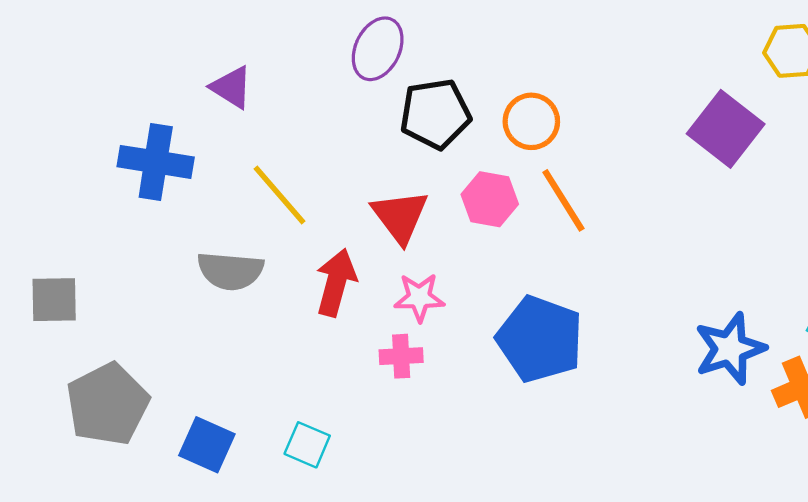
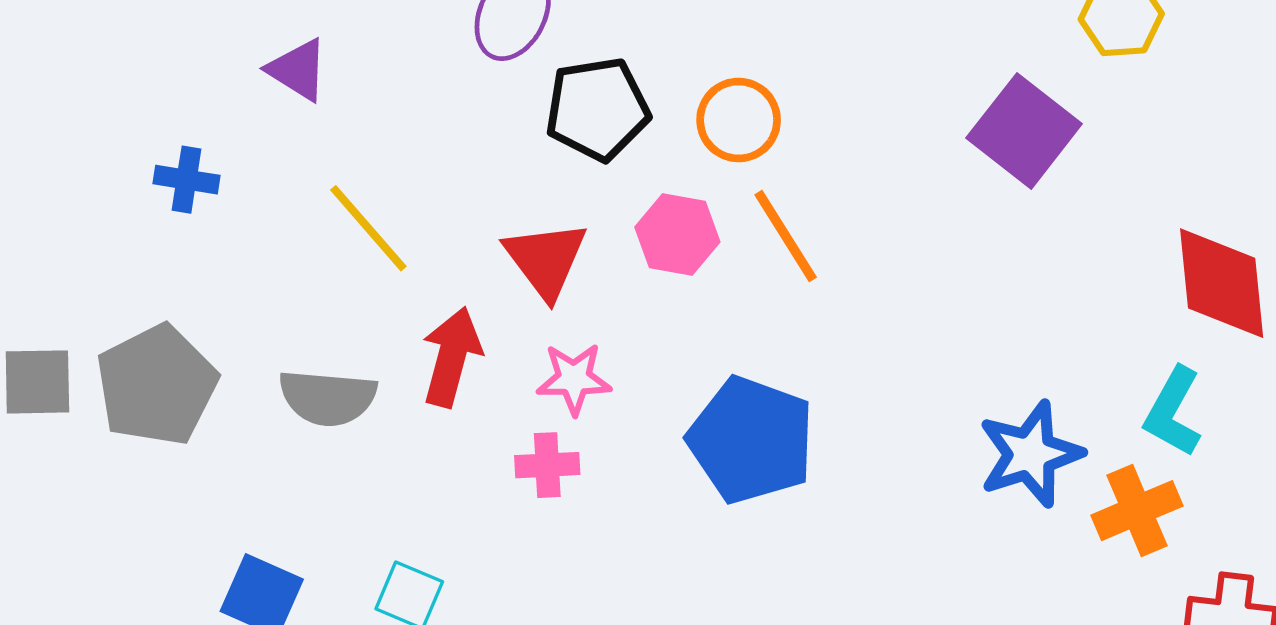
blue cross: (156, 162) -> (186, 180), size x0.6
gray semicircle: (230, 271) -> (328, 398), moved
gray pentagon: (108, 404) -> (157, 385), moved

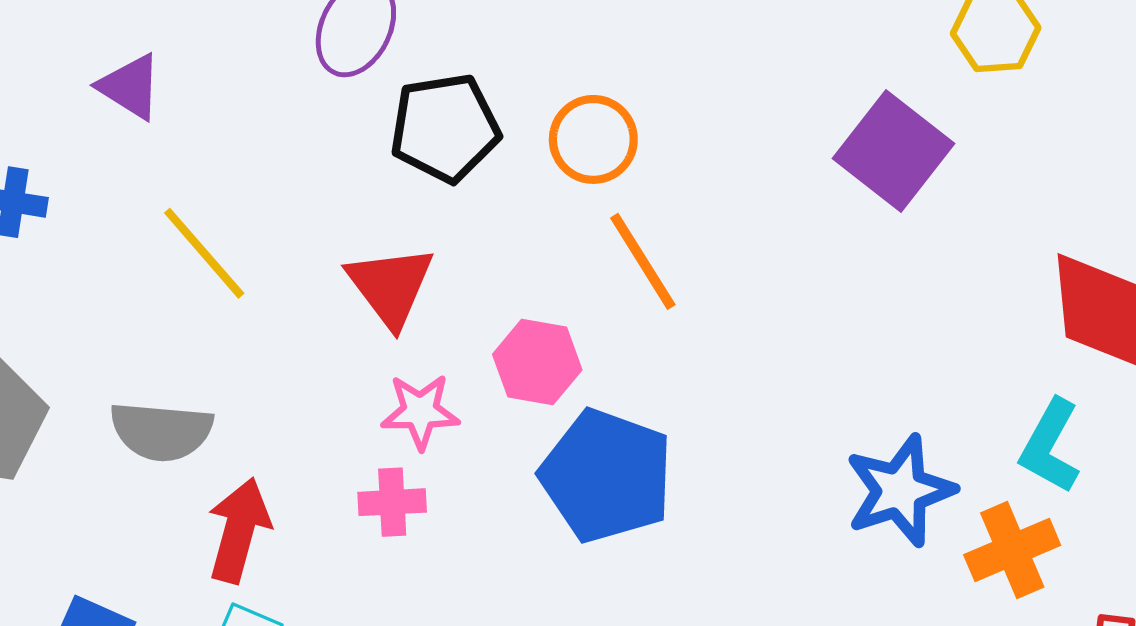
pink hexagon: (677, 234) -> (537, 362), moved
red arrow: (452, 357) -> (239, 530), moved

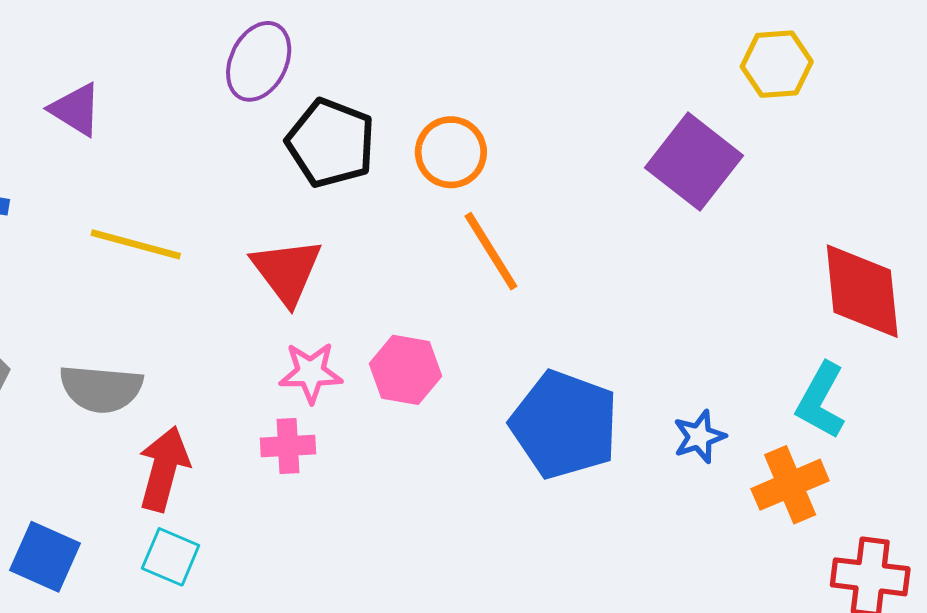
black pentagon: (445, 128) -> (331, 143), turned 30
yellow line: (204, 253) -> (136, 244), turned -34
pink hexagon: (537, 362) -> (406, 370), moved
blue pentagon: (607, 476) -> (564, 425), moved
blue star: (900, 491) -> (699, 437), size x0.6

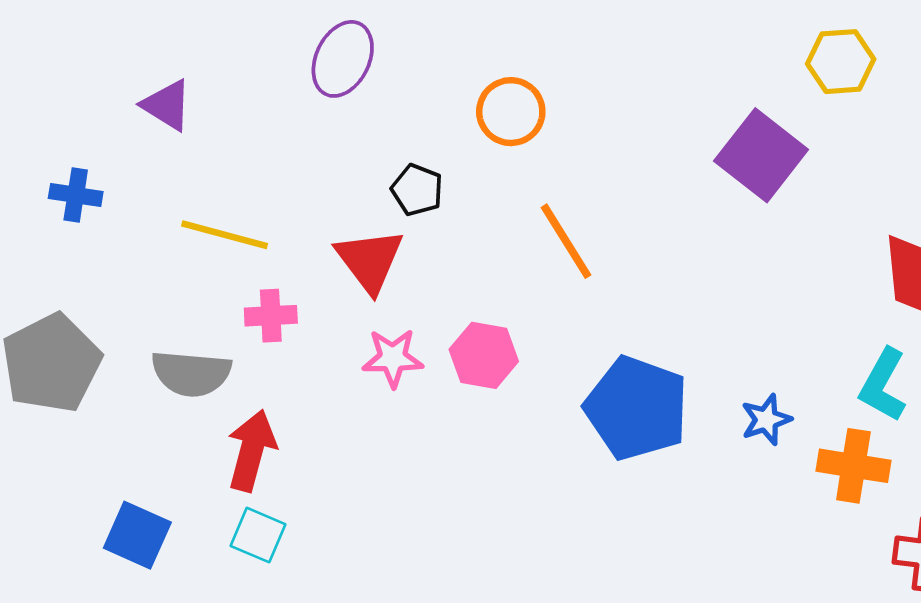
black pentagon: (331, 143) -> (417, 190), moved, size x0.6
orange circle: (451, 152) -> (511, 112), moved
pink cross: (288, 446) -> (271, 316), moved
orange cross: (790, 485) -> (853, 466), turned 32

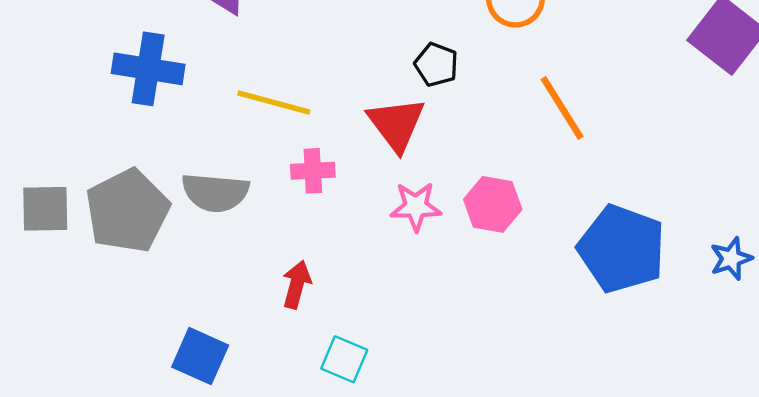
blue cross: (76, 195) -> (148, 69), size x1.6
gray semicircle: (191, 373) -> (215, 192), moved
red arrow: (252, 450) -> (297, 285), size x0.7
cyan square: (258, 535) -> (344, 359), moved

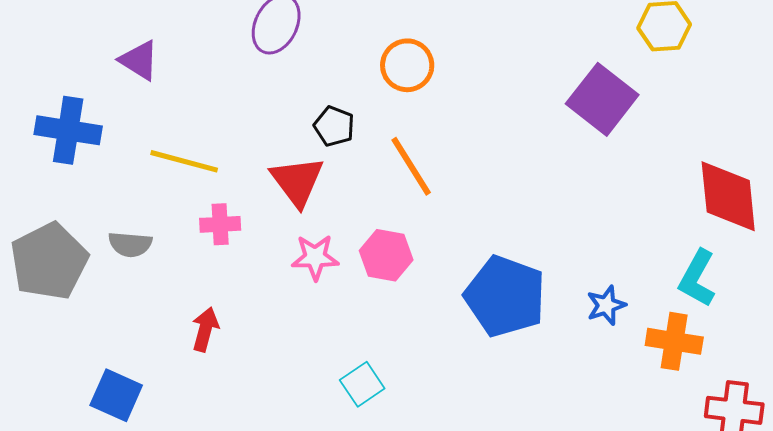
orange line: (562, 108) -> (411, 166), moved
gray semicircle: (215, 192) -> (130, 244), size x0.7
cyan square: (344, 359) -> (362, 384), moved, turned 33

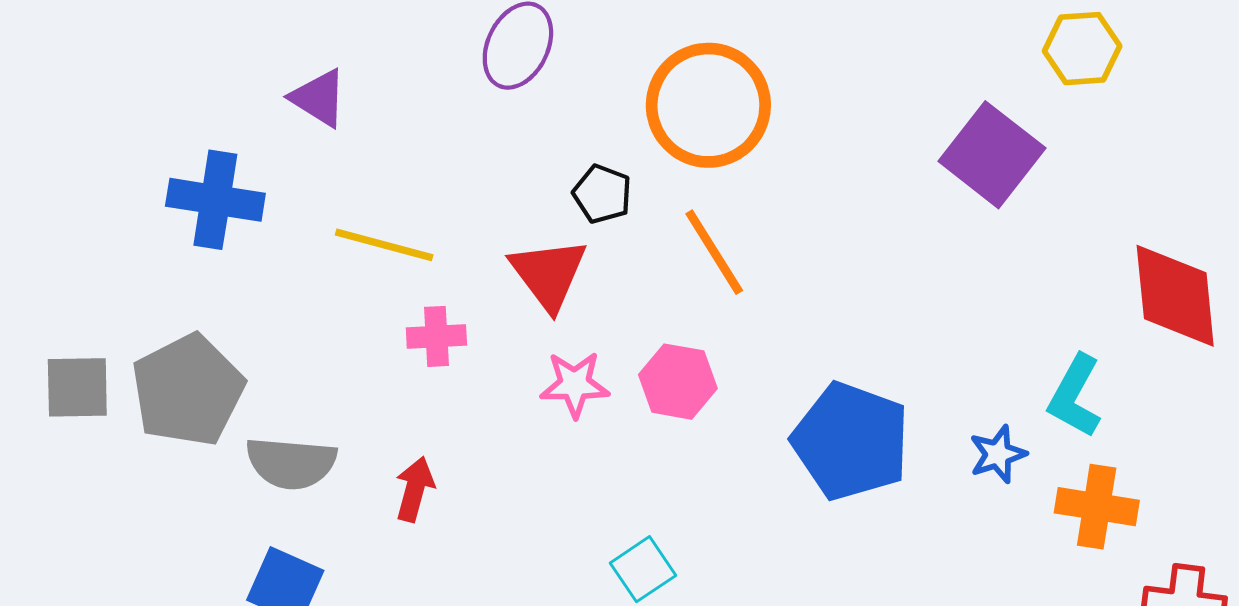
orange circle: (407, 65) -> (708, 105), size x1.6
gray semicircle: (130, 244) -> (291, 463), moved, size x1.4
cyan L-shape: (697, 278) -> (1075, 396), moved

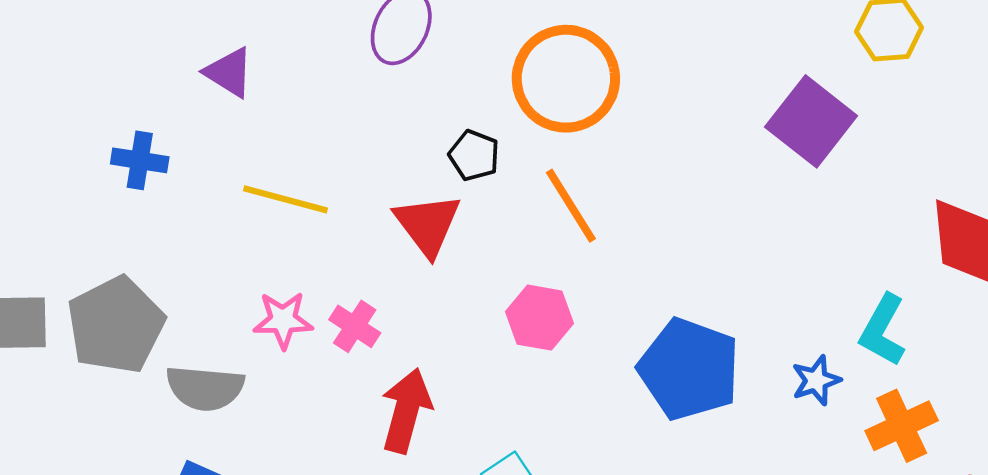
blue cross: (215, 200) -> (140, 160), size x0.7
pink cross: (436, 336) -> (355, 326), moved, turned 36
pink star: (575, 384) -> (283, 320), moved
red arrow: (415, 489) -> (406, 411), moved, size x1.5
orange cross: (1097, 507) -> (902, 426), turned -34

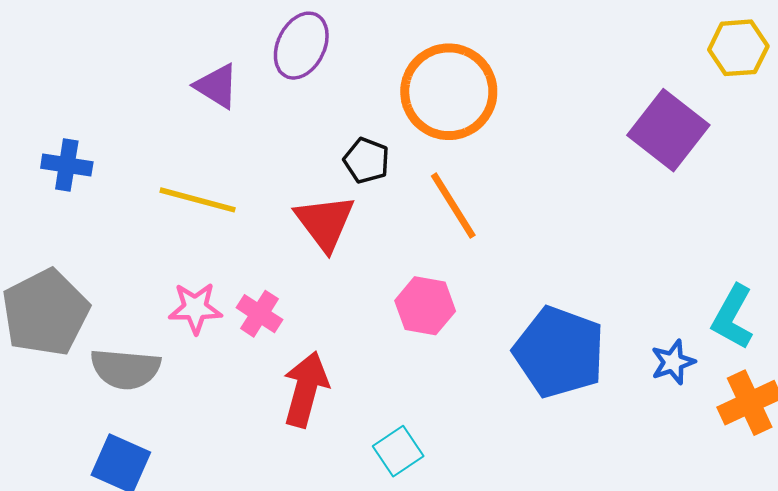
purple triangle: (229, 72) -> (217, 86), moved

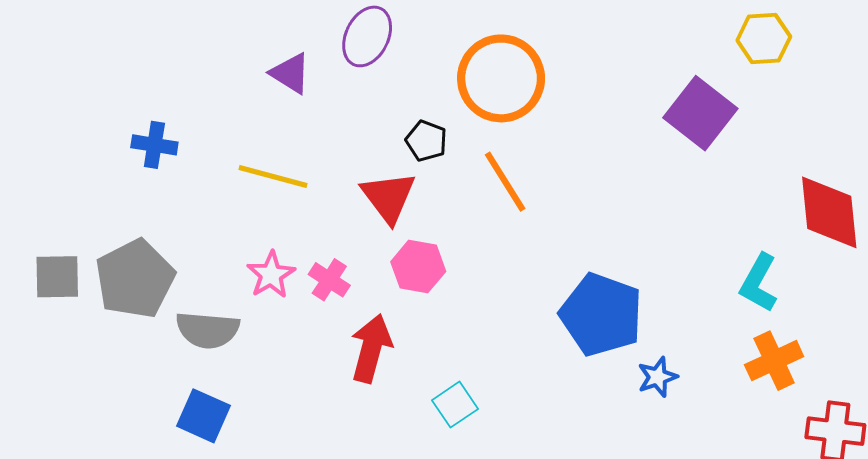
pink hexagon: (425, 306) -> (418, 267), moved
pink star: (195, 308) -> (271, 275), turned -30
blue star: (673, 362) -> (657, 377), moved

